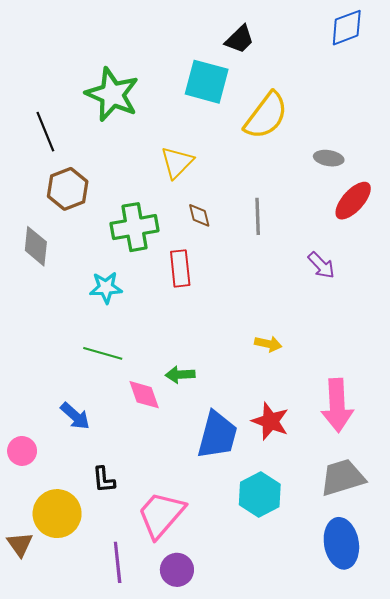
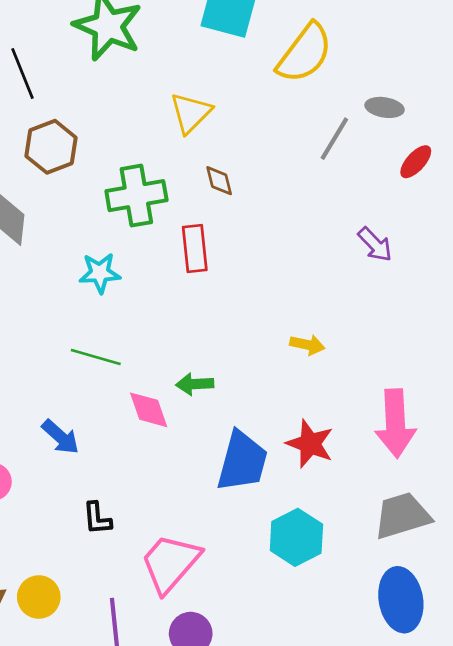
red ellipse: (353, 201) -> (416, 162), size x0.7
gray line: (258, 216) -> (334, 139), moved, turned 33
yellow circle: (57, 514) -> (39, 597), moved, size x0.7

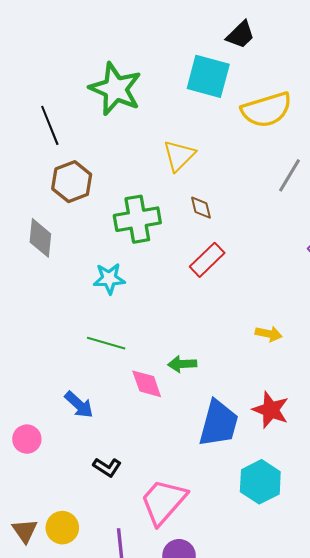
yellow semicircle: (305, 53) -> (267, 110), turned 36
red rectangle: (195, 248) -> (207, 260), moved, turned 52
black L-shape: (97, 518) -> (107, 467), turned -52

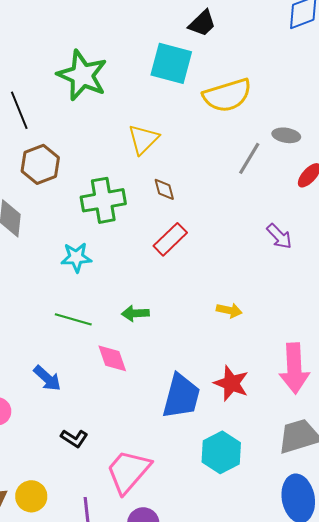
green arrow: (182, 364) -> (135, 313), moved

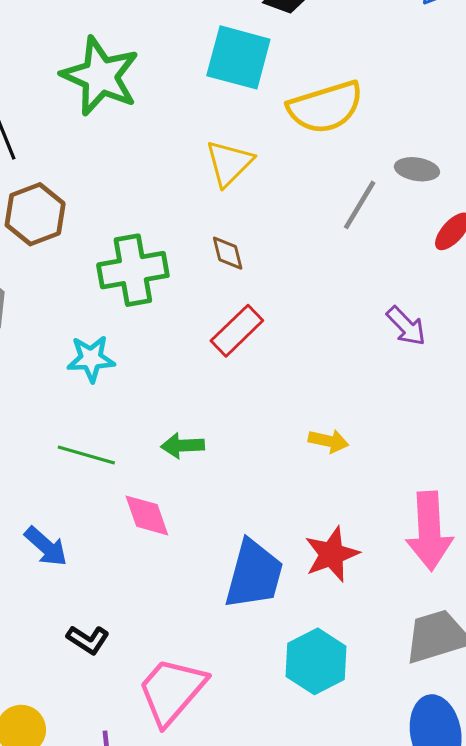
yellow triangle: (143, 139) -> (229, 163), moved
red star: (231, 383) -> (332, 554), turned 30

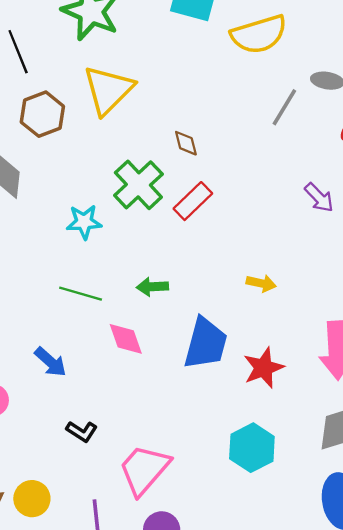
yellow triangle: (229, 163) -> (108, 90), moved, size x1.4
green cross: (133, 270) -> (138, 185), moved, turned -33
blue trapezoid: (254, 574) -> (206, 343), moved

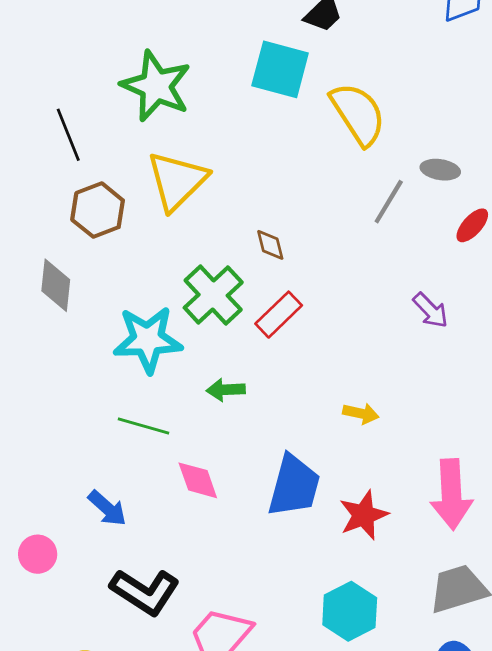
yellow semicircle: (259, 34) -> (358, 114), turned -106
cyan star: (84, 222) -> (148, 340), size x1.6
green arrow: (152, 287) -> (226, 390), moved
black L-shape: (82, 431) -> (145, 592), size x1.8

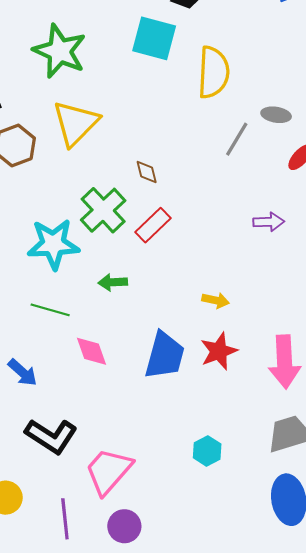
yellow semicircle: (358, 114) -> (213, 72), turned 36
purple arrow: (431, 310) -> (269, 222), turned -48
red star: (364, 515) -> (219, 351), moved
cyan hexagon: (350, 611) -> (207, 451), size x0.7

